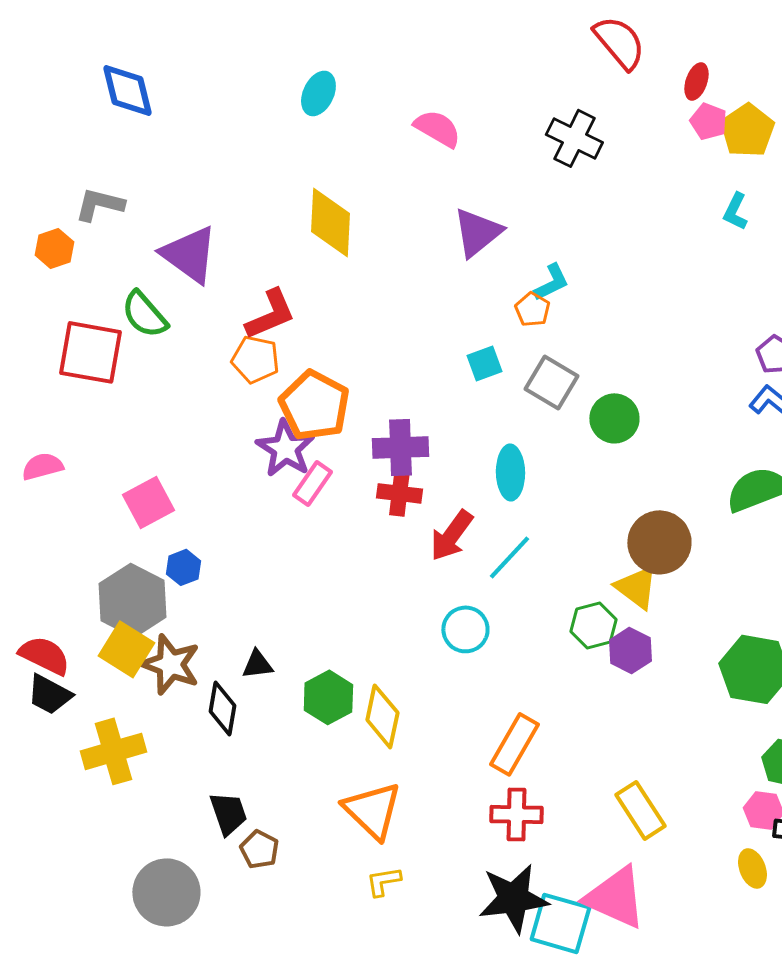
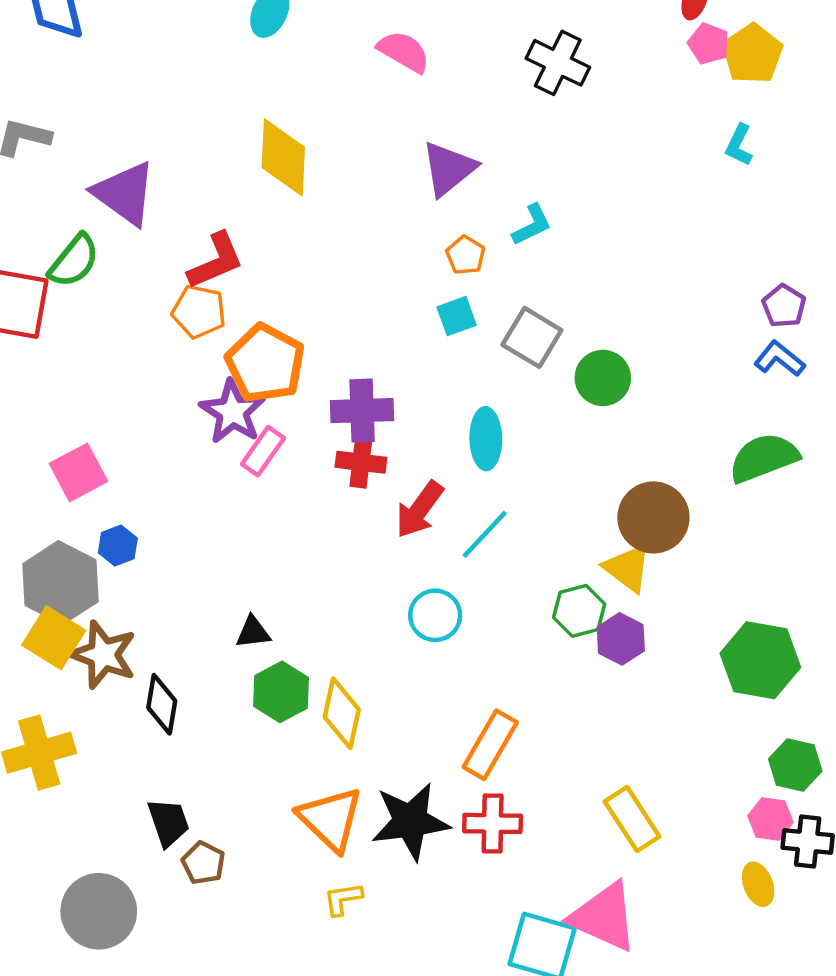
orange pentagon: (532, 309) -> (466, 255), moved
green semicircle: (144, 314) -> (74, 261), turned -100
black triangle: (257, 664) -> (253, 632), moved
black star: (513, 898) -> (410, 821), moved

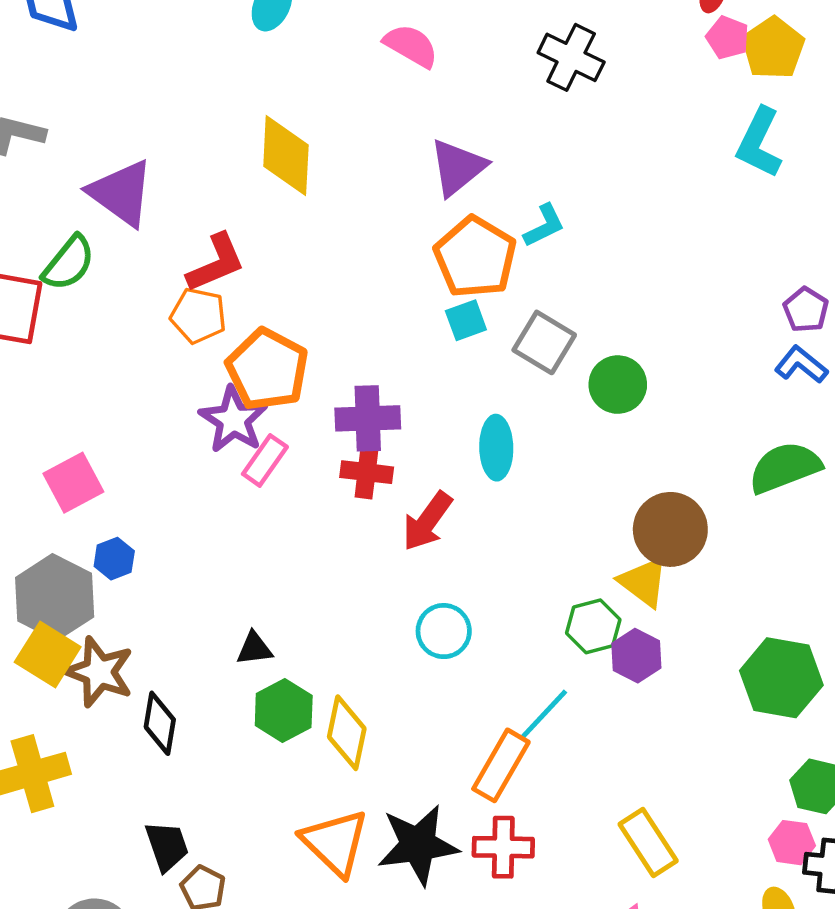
cyan L-shape: (739, 145) -> (759, 143), size x1.6
orange pentagon: (466, 255) -> (475, 257), size x2.0
cyan line: (485, 534) -> (544, 714), moved

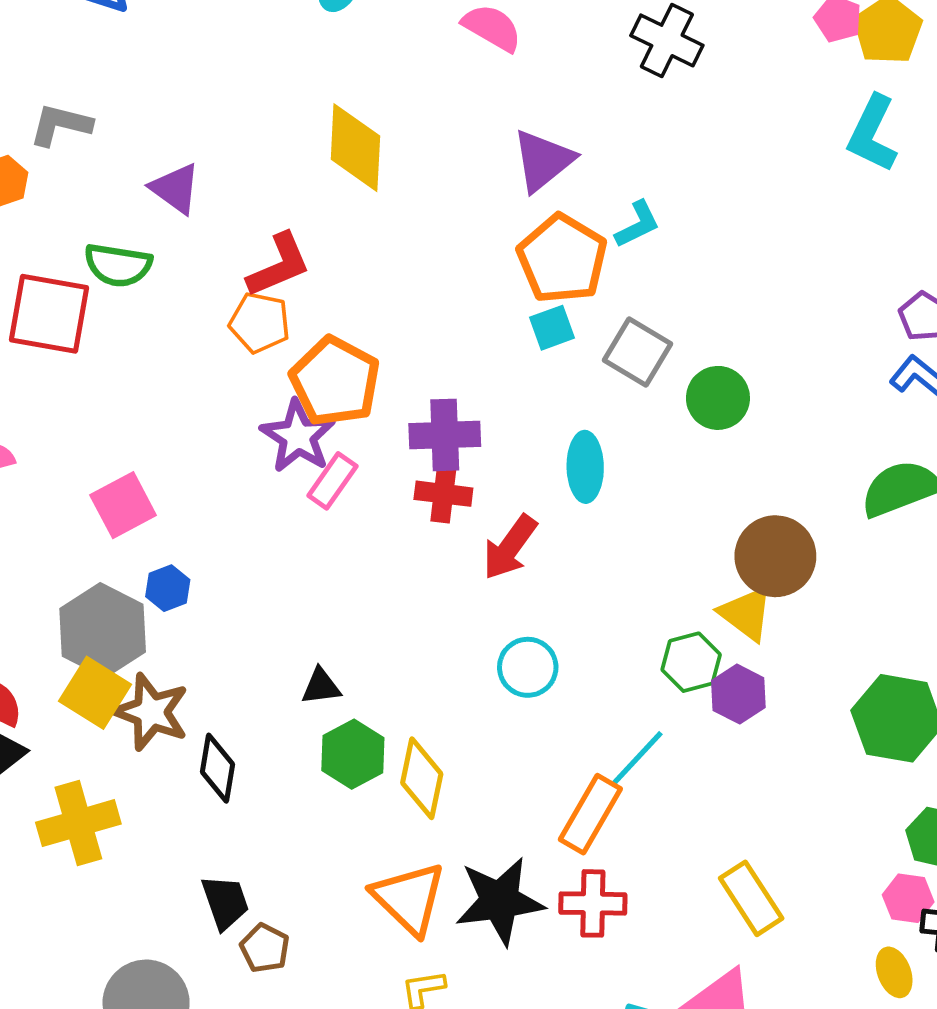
purple triangle: (121, 193) -> (175, 189), size x0.7
green semicircle: (69, 263) -> (118, 265), turned 60

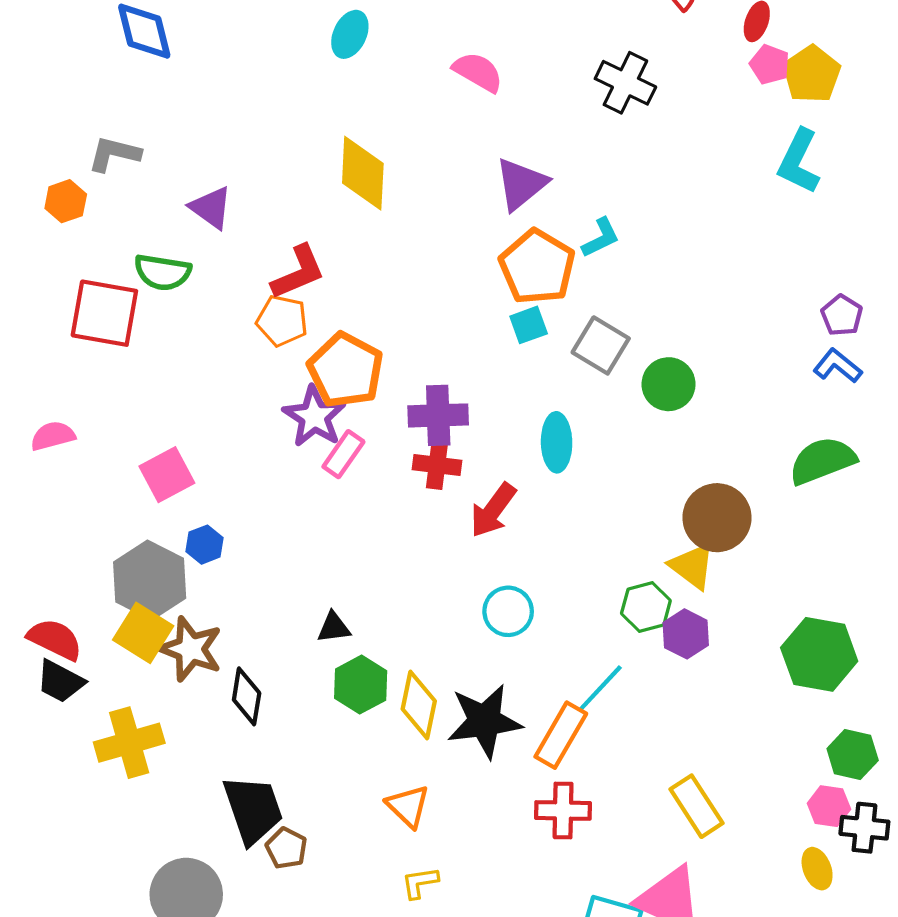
orange triangle: (409, 898) -> (408, 806), size x0.7
black star: (500, 901) -> (484, 721), moved
black trapezoid: (225, 902) -> (253, 809), size x1.5

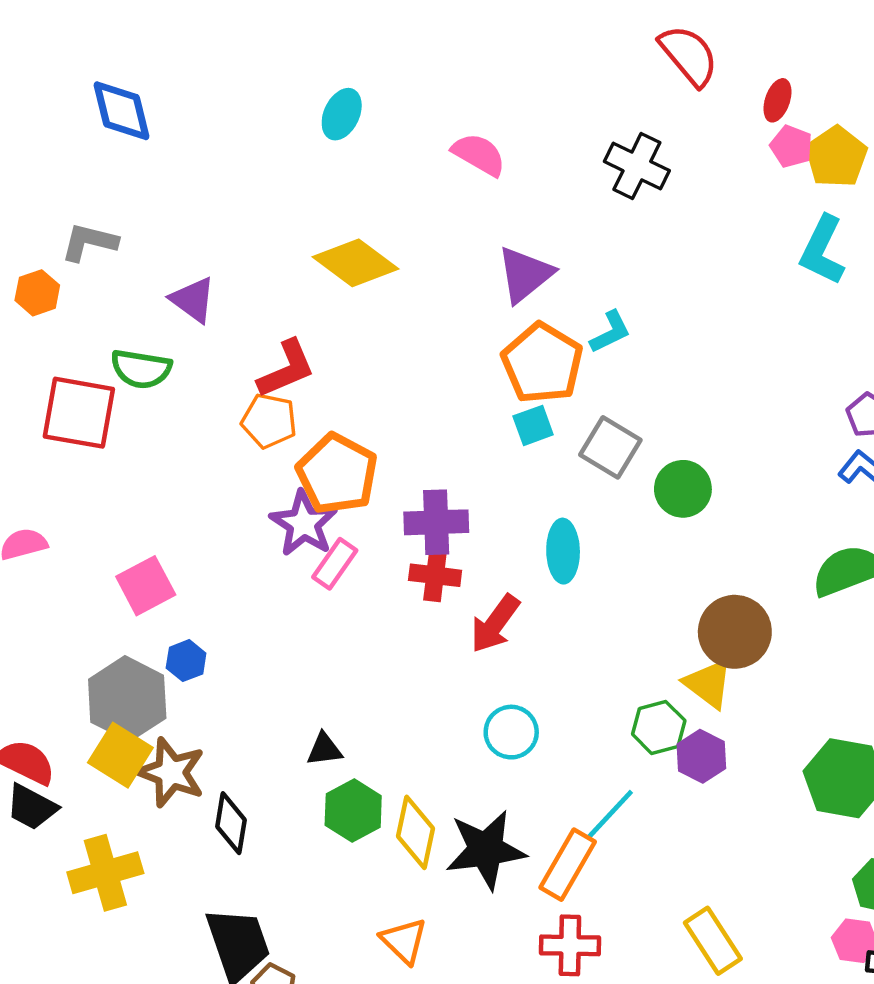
yellow diamond: (363, 173) -> (356, 263), turned -56

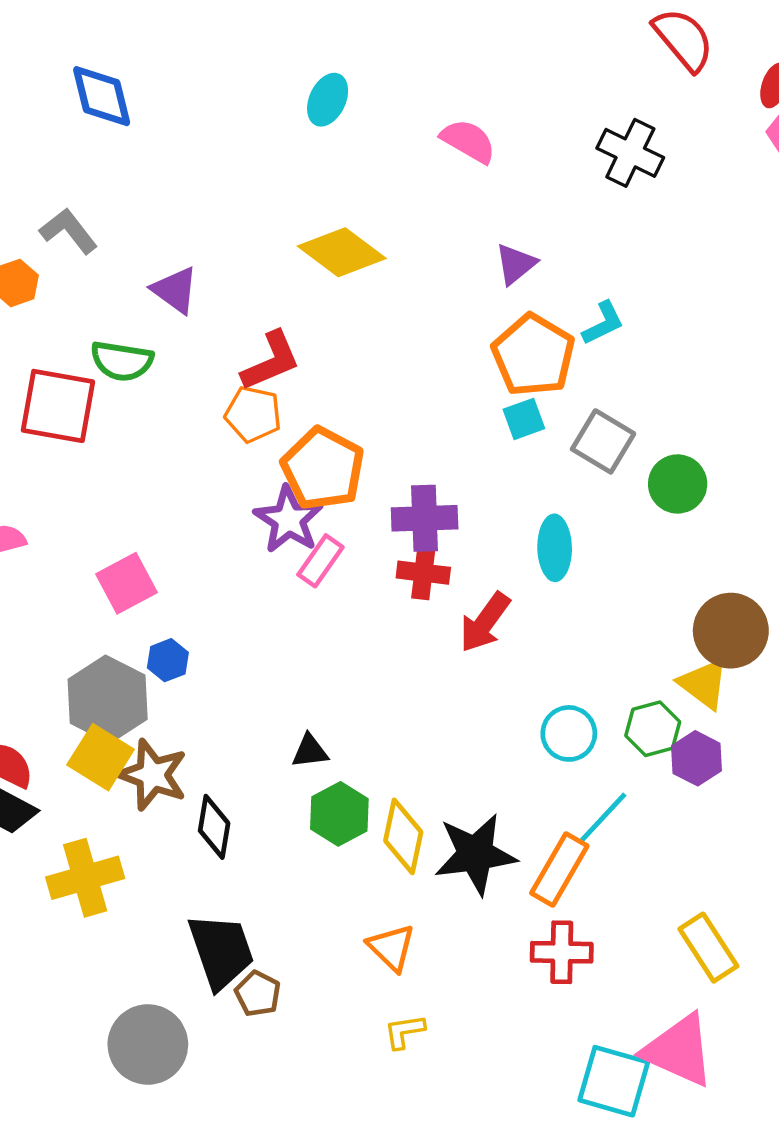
gray L-shape: (89, 242) -> (69, 231), turned 38
purple triangle: (525, 274) -> (516, 264), size x0.7
cyan circle: (511, 732) -> (569, 733), moved

